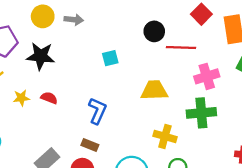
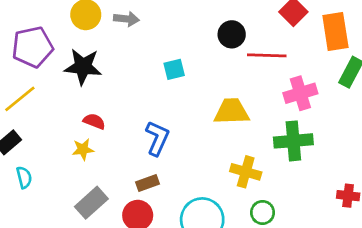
yellow star: (21, 98) -> (83, 149), moved
brown rectangle: (90, 145) -> (147, 183), turned -42

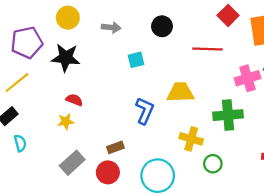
gray arrow: (126, 19) -> (111, 27), moved
black circle: (232, 34) -> (162, 26), moved
pink cross: (300, 93) -> (247, 78), moved
blue L-shape: (157, 138) -> (145, 111), moved
green circle: (263, 212) -> (213, 164), moved

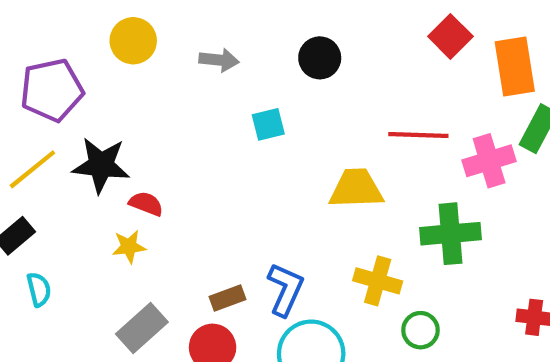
red line: (207, 49) -> (418, 135), moved
black star: (66, 58) -> (101, 165), moved
blue L-shape: (145, 111) -> (285, 289), moved

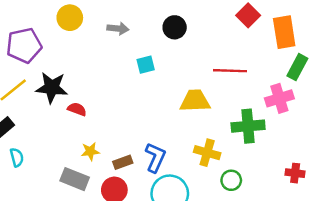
pink cross: (489, 161) -> (279, 98), moved
yellow star: (129, 247) -> (90, 151), moved
gray rectangle: (142, 328) -> (75, 179), turned 64

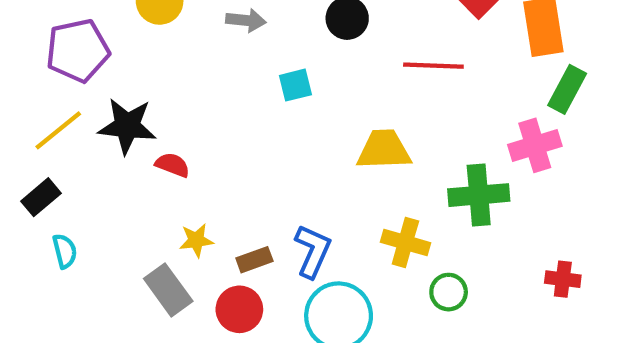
red line: (230, 71) -> (433, 66), moved
gray rectangle: (75, 179) -> (168, 290), turned 32

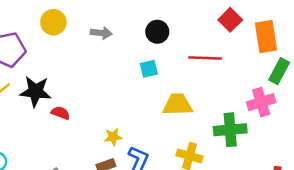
cyan square: (295, 85) -> (149, 69), moved
yellow star: (196, 240) -> (113, 137), moved

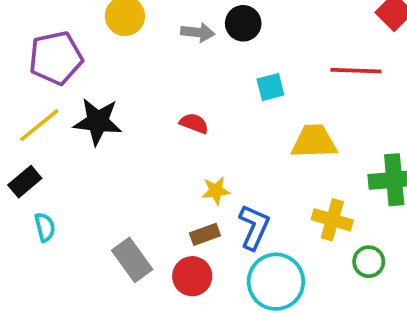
black circle: (157, 32) -> (243, 23), moved
red semicircle: (61, 113) -> (194, 123), moved

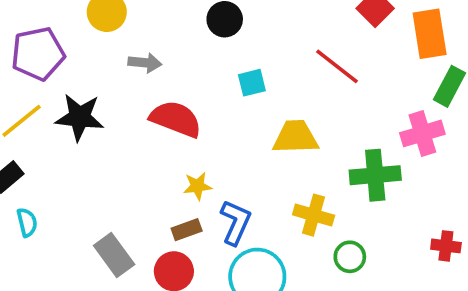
gray arrow: (198, 32) -> (145, 63), moved
red line: (356, 71) -> (337, 66), turned 36
red semicircle: (194, 123) -> (176, 119), size x1.8

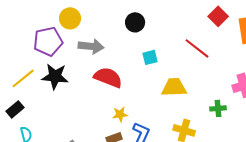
purple pentagon: (38, 54) -> (48, 41), moved
gray arrow: (145, 63) -> (91, 46), size x1.4
green cross: (375, 175) -> (218, 108), size x0.6

